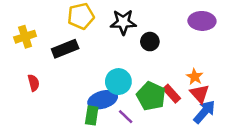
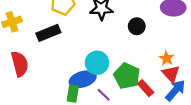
black circle: (150, 42) -> (137, 26), moved
red semicircle: (34, 83) -> (20, 64), size x1.6
red rectangle: (172, 94) -> (146, 88), moved

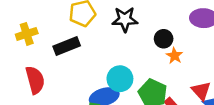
orange star: (167, 58) -> (174, 56), moved

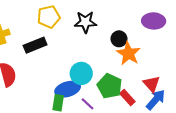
orange star: (174, 56) -> (128, 53), size x1.6

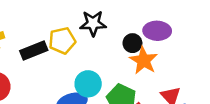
yellow pentagon: (49, 17) -> (62, 41), moved
purple ellipse: (154, 21) -> (157, 31), moved

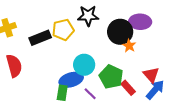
black circle: (132, 43) -> (120, 32), size x1.6
orange star: (144, 60) -> (129, 46), size x0.6

